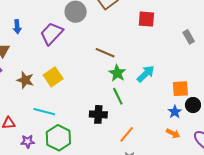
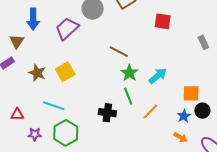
blue arrow: (17, 27) -> (33, 19), size x1.5
orange line: (127, 134) -> (150, 111), moved

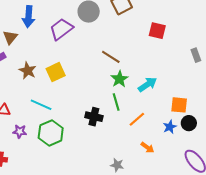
orange arrow: (180, 137) -> (147, 147), moved

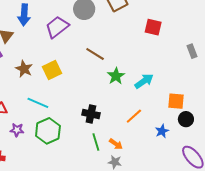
brown line: (111, 57) -> (95, 54), moved
green line: (116, 102) -> (96, 142), moved
blue star: (170, 127) -> (162, 131), moved
orange arrow: (147, 147) -> (116, 144), moved

